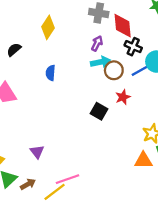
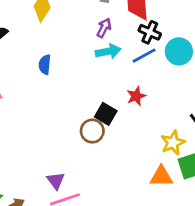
brown circle: (114, 70) -> (92, 131), moved
blue line: (141, 70) -> (144, 56), moved
purple triangle: (37, 152) -> (56, 181), moved

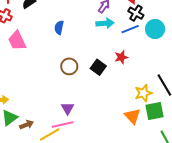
brown circle: (92, 131) -> (69, 66), moved
orange triangle: (161, 177) -> (133, 116), turned 42
purple triangle: (56, 181) -> (67, 108), moved

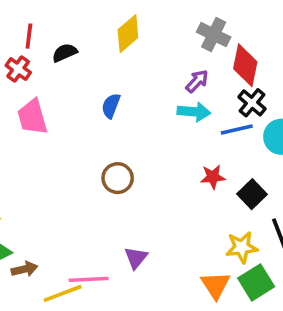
black square: (98, 67) -> (252, 194), moved
purple triangle: (67, 108) -> (136, 258), moved
green square: (154, 111) -> (256, 282), turned -30

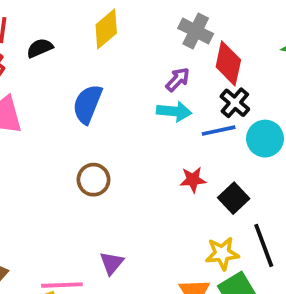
blue semicircle: (111, 106) -> (87, 104), size x1.5

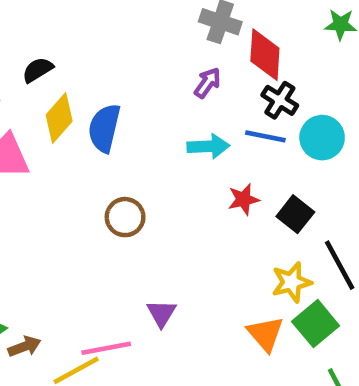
yellow diamond: (106, 29) -> (59, 118), moved
cyan arrow: (174, 111) -> (208, 146), moved
blue line: (219, 131) -> (265, 136), turned 32

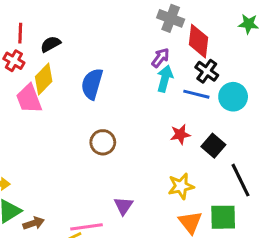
yellow diamond: (59, 118) -> (44, 79), moved
cyan arrow: (208, 146) -> (165, 79), moved, turned -75
yellow star: (292, 282) -> (181, 186), moved
green square: (316, 324) -> (223, 217), turned 36

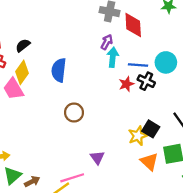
black cross: (207, 71) -> (146, 81), moved
red star: (180, 134) -> (126, 84), moved
black square: (213, 146) -> (151, 129), moved

